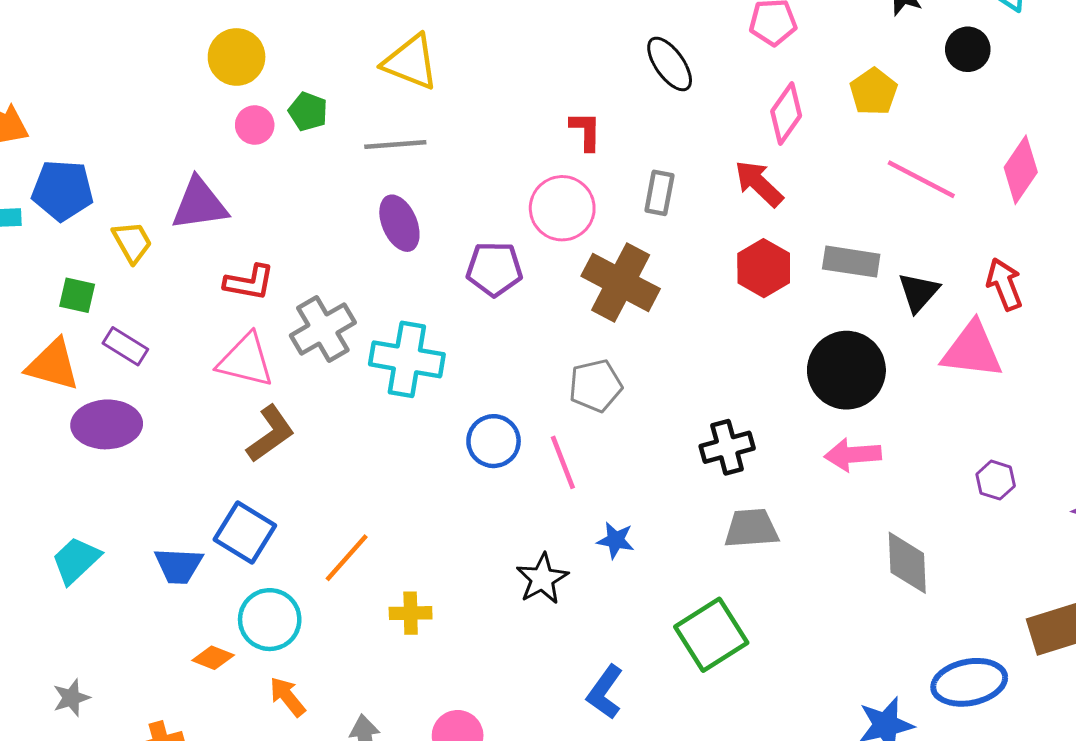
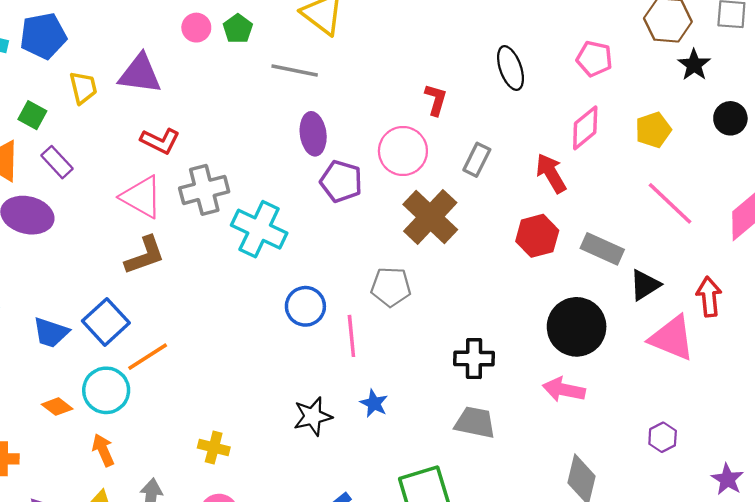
blue pentagon: (63, 190) -> (43, 36), turned -30
purple ellipse: (399, 223) -> (313, 134), moved
orange line: (347, 558) -> (148, 357), moved
yellow cross: (411, 613) -> (214, 448), moved

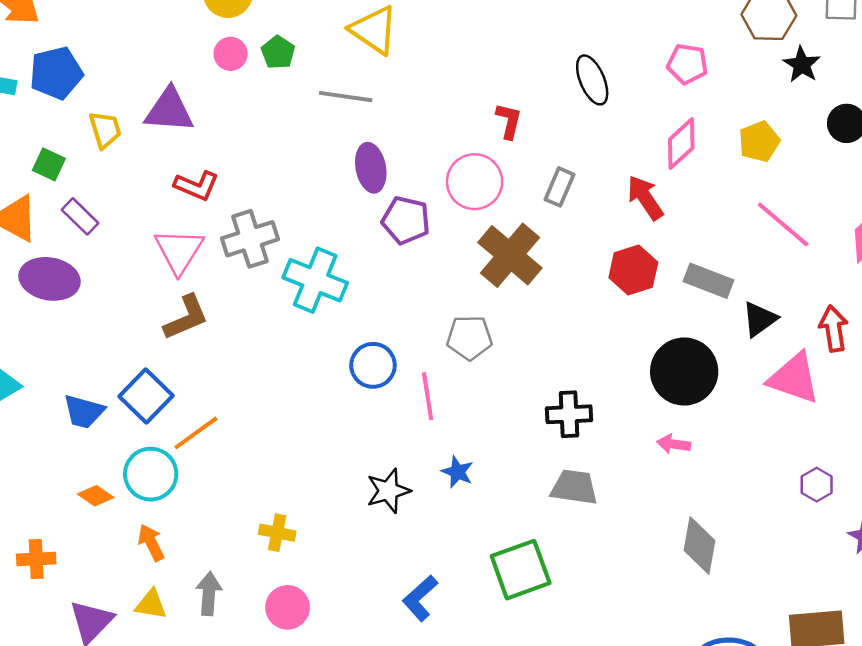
pink triangle: (142, 197) -> (179, 251), turned 36
pink arrow: (564, 390) -> (674, 444), size x0.7
purple hexagon: (663, 437) -> (817, 485), moved

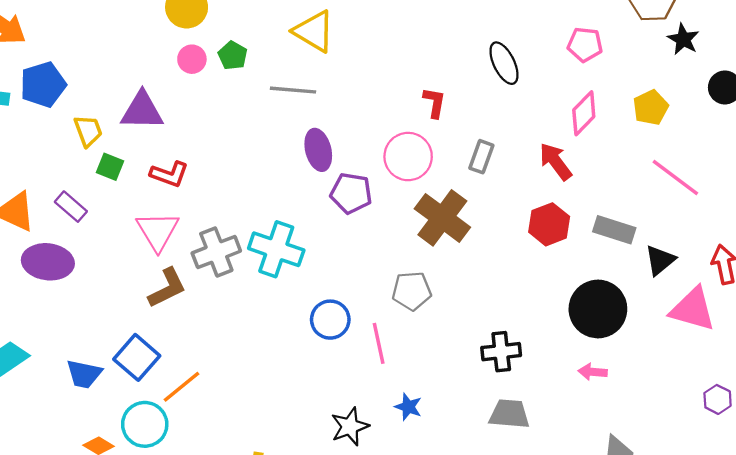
green square: (49, 164) -> (110, 167), moved
gray cross: (250, 239) -> (216, 252), moved

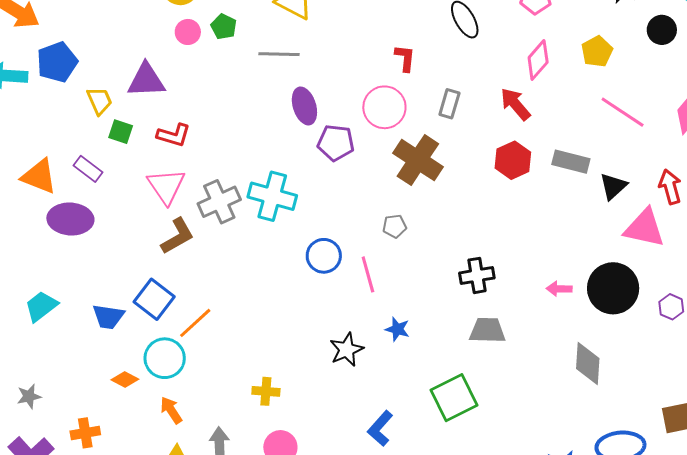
gray pentagon: (412, 291) -> (395, 226), size x0.7
black circle: (598, 309) -> (613, 288), moved

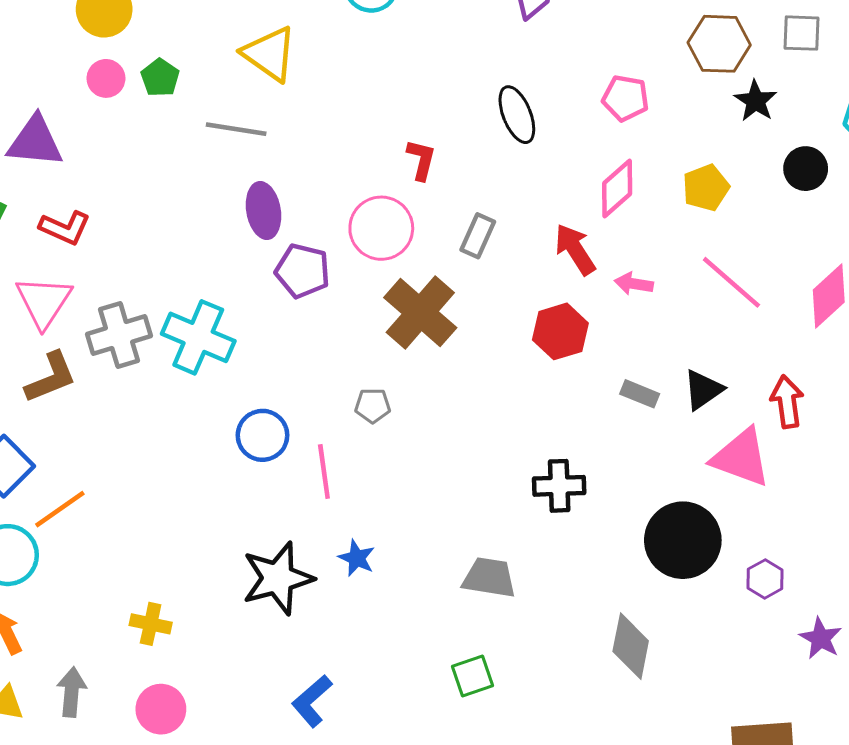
gray rectangle: (571, 162) -> (640, 394), moved, size x0.7
black cross: (477, 275) -> (559, 486), moved
pink arrow: (559, 289) -> (634, 284), moved
black star: (347, 350) -> (278, 578), size x1.4
green square: (454, 398) -> (472, 676), moved, size x0.6

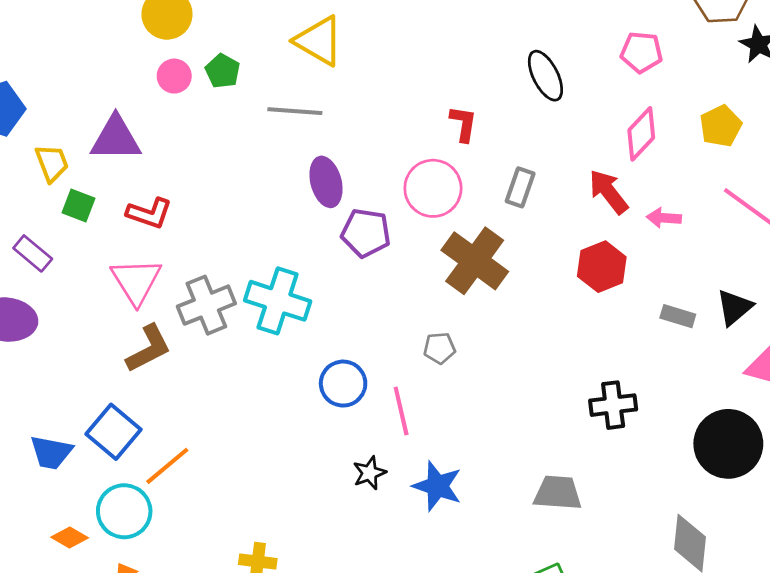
blue star: (357, 558) -> (437, 486), size x1.5
black star: (278, 578) -> (369, 473), moved, size x0.5

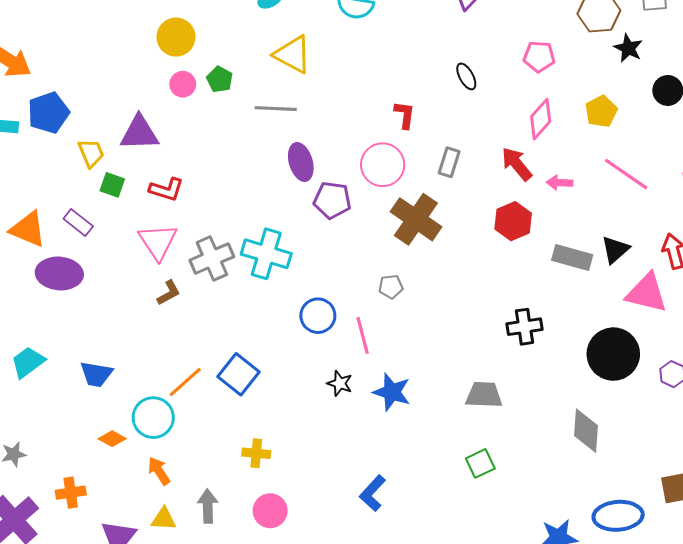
black ellipse: (545, 76) -> (466, 76), size x0.7
gray rectangle: (678, 316) -> (572, 257), size x1.5
brown L-shape: (149, 349) -> (169, 293), size x0.7
blue square: (114, 432) -> (239, 374), moved
black star: (369, 473) -> (340, 383), turned -30

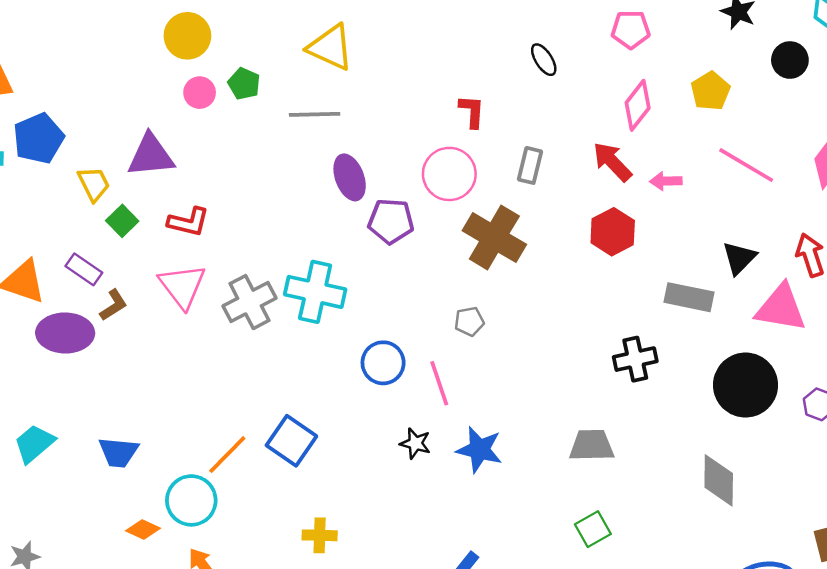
green square: (112, 185) -> (122, 221), turned 30
gray rectangle: (572, 257) -> (689, 297), moved
brown L-shape: (169, 293) -> (113, 305), moved

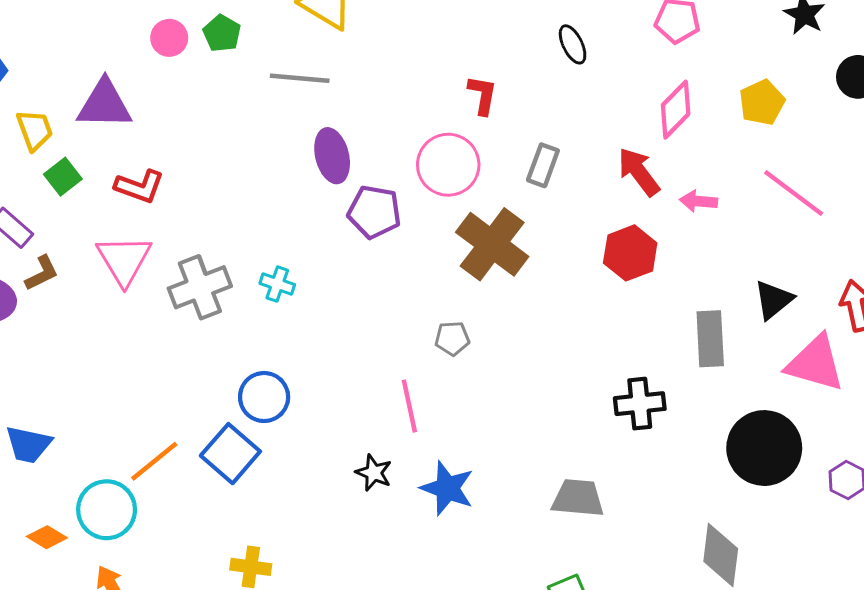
cyan cross: (315, 292) -> (277, 284), size x0.5
gray rectangle: (689, 297) -> (710, 339), turned 69
blue circle: (383, 363) -> (264, 397), moved

